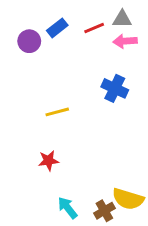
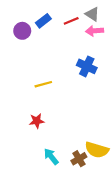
gray triangle: (122, 19) -> (92, 14), turned 32

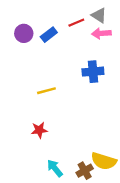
blue rectangle: (43, 21) -> (49, 35), moved
blue cross: (87, 66) -> (93, 72), turned -30

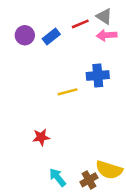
yellow line: (46, 91) -> (68, 92), moved

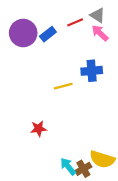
purple circle: (25, 35) -> (23, 33), size x1.5
pink arrow: (107, 35) -> (100, 33), turned 48
cyan arrow: (58, 177) -> (68, 166), moved

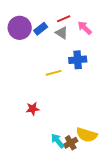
gray triangle: (98, 15) -> (62, 33), moved

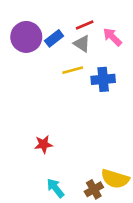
yellow line: (54, 73) -> (73, 70), moved
cyan arrow: (58, 141) -> (55, 188), moved

